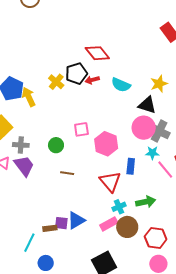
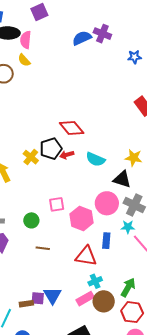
yellow star: (159, 84) -> (134, 158), turned 30
pink circle: (144, 128) -> (107, 203), moved
red triangle: (110, 182) -> (86, 256), turned -40
green arrow: (146, 202) -> (128, 287), moved, turned -48
blue triangle: (76, 220) -> (53, 295), turned -30

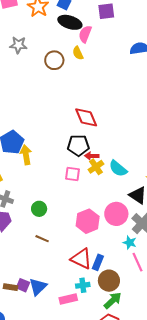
red diamond: (72, 128) -> (86, 117), moved
yellow cross: (31, 157) -> (96, 167), moved
pink square: (57, 204) -> (72, 174), moved
blue rectangle: (106, 241) -> (98, 262), moved
brown circle: (104, 301) -> (109, 281), moved

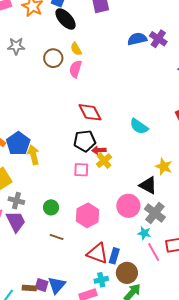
black ellipse: (70, 22) -> (66, 19), turned 35
pink semicircle: (85, 34) -> (75, 69), moved
cyan semicircle: (118, 169) -> (139, 126), moved
pink hexagon: (88, 221) -> (87, 215), moved

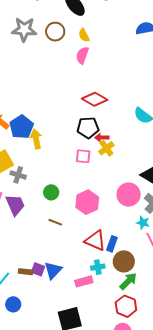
gray star: (16, 46) -> (24, 29), size x1.4
brown circle: (53, 58) -> (55, 32), moved
red diamond: (90, 112) -> (95, 99), turned -35
gray cross: (16, 201) -> (18, 175), moved

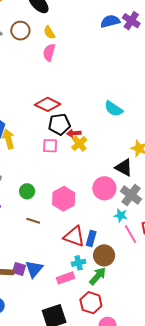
red diamond: (95, 99) -> (48, 104), moved
pink square: (83, 156) -> (50, 146), moved
green arrow: (128, 281) -> (98, 276), moved
red hexagon: (126, 306) -> (91, 303), moved

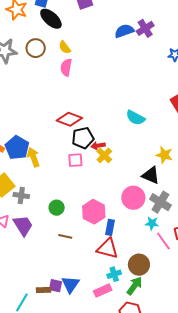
purple cross: (131, 21) -> (145, 28), turned 30
blue rectangle: (91, 239) -> (110, 227), moved

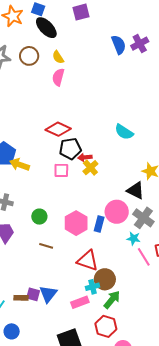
blue semicircle: (124, 31) -> (119, 45), turned 84
yellow arrow: (33, 157) -> (20, 165), turned -54
blue rectangle: (110, 227) -> (99, 224), moved
brown circle: (139, 265) -> (105, 279), moved

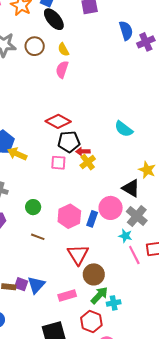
blue semicircle: (119, 45) -> (126, 31), moved
red triangle: (88, 261) -> (78, 255), turned 35
cyan cross: (92, 287) -> (114, 303), moved

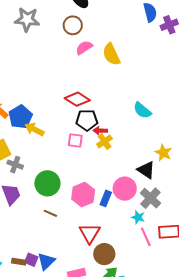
brown circle: (35, 46) -> (73, 25), moved
yellow semicircle: (63, 50) -> (111, 54), moved, size x1.6
pink semicircle: (62, 69) -> (84, 48), turned 36
green circle: (33, 207) -> (47, 183), size x1.6

